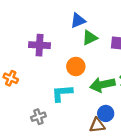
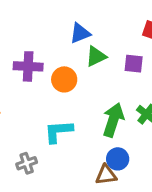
orange circle: (76, 66) -> (64, 79), moved
green arrow: (103, 85) -> (113, 120), turned 120

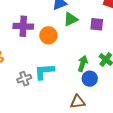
green arrow: (113, 120) -> (83, 64), size x0.7
blue circle: (118, 159) -> (90, 79), moved
gray cross: (27, 163) -> (24, 79), moved

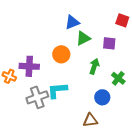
purple cross: (23, 26) -> (29, 66), moved
green arrow: (83, 64) -> (94, 66), moved
gray cross: (24, 79) -> (37, 97), size x1.5

